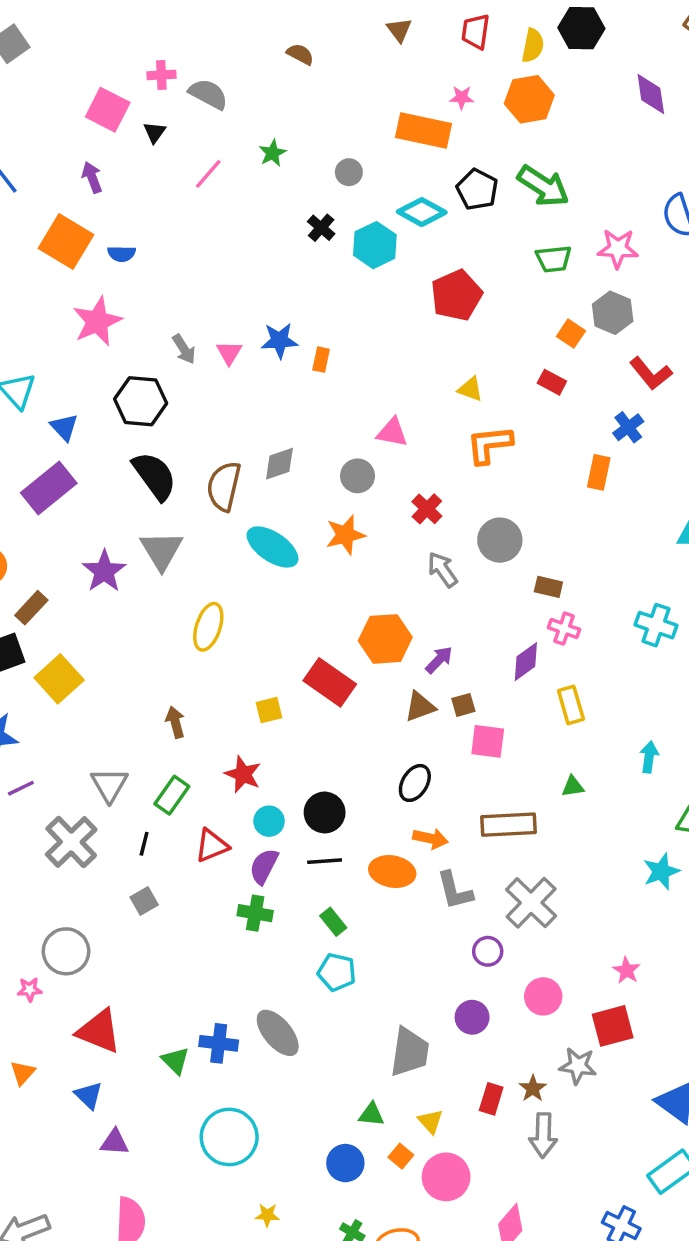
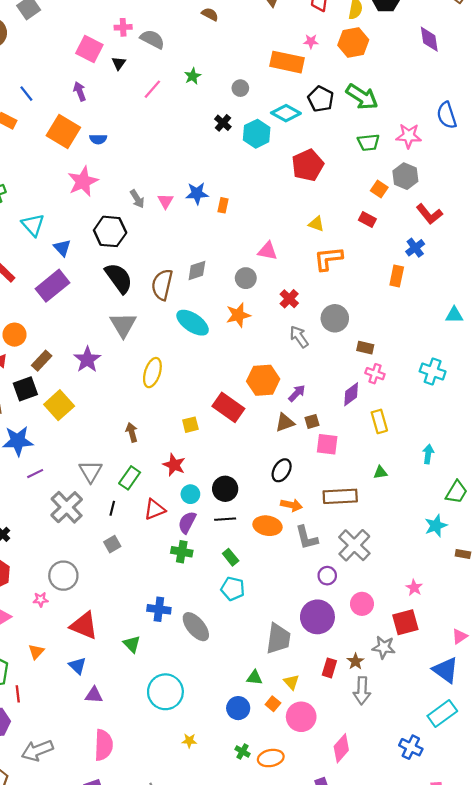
purple star: (104, 571) -> (87, 360), moved
purple circle: (472, 1017) -> (317, 617), size x1.6
blue cross: (219, 1043) -> (159, 609), moved

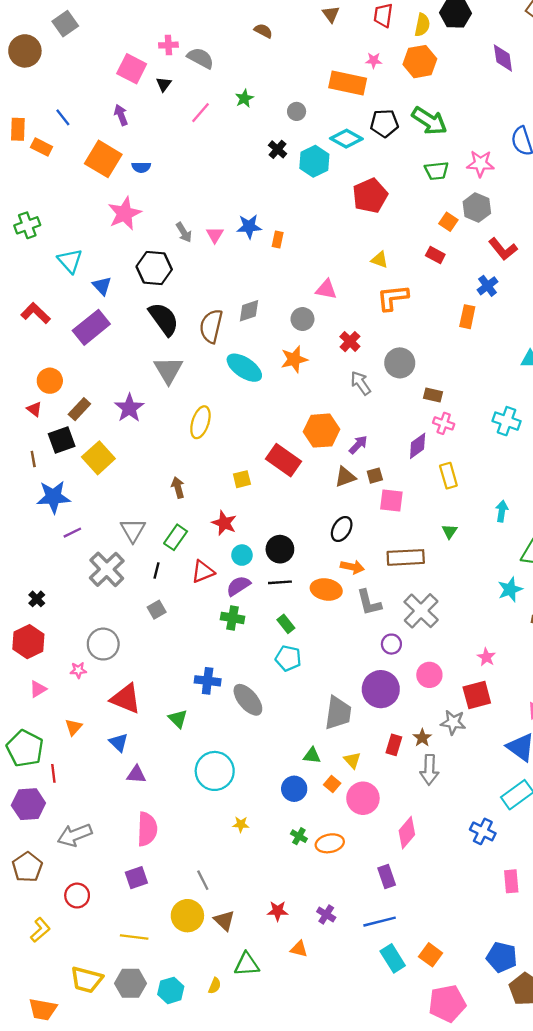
black pentagon: (321, 99) -> (384, 123), turned -30
green triangle: (380, 472) -> (450, 531), turned -48
purple semicircle: (187, 522) -> (238, 586), turned 30

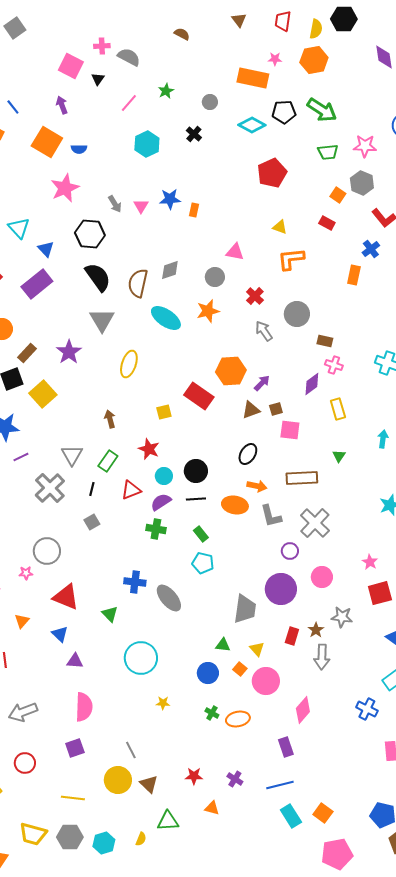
cyan hexagon: (314, 161) -> (147, 144), moved
red square: (477, 695) -> (380, 593), moved

